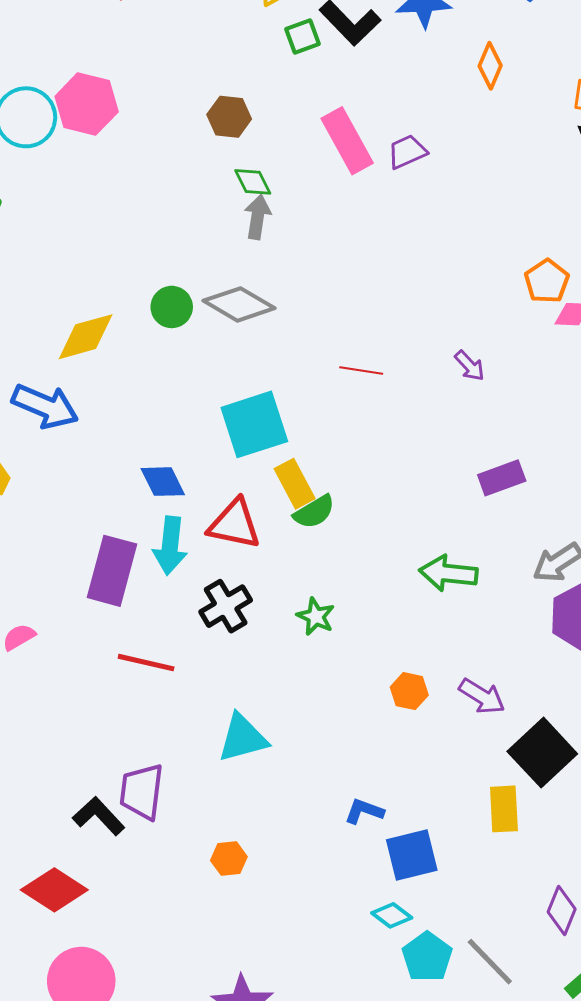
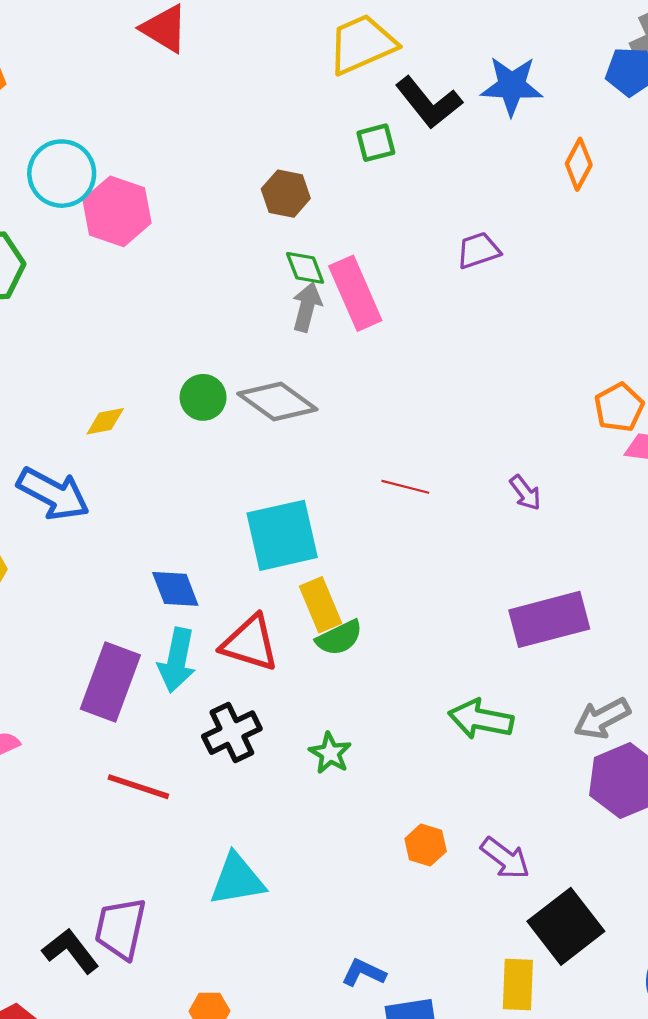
green square: (302, 36) -> (376, 143), moved
pink hexagon: (87, 104) -> (117, 211), moved
pink rectangle: (347, 141) -> (355, 293), moved
yellow diamond: (86, 337) -> (105, 421), size x0.6
purple rectangle: (502, 478) -> (549, 619), size x1.5

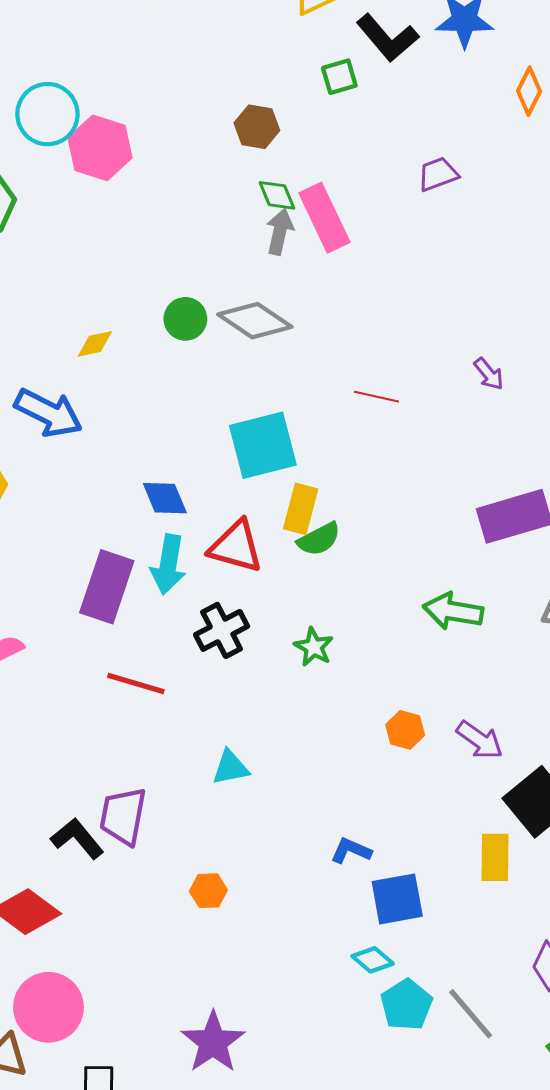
purple arrow: (525, 493) -> (489, 374), moved
yellow rectangle: (321, 605) -> (301, 509), turned 39
cyan triangle: (237, 880) -> (230, 767), size x0.7

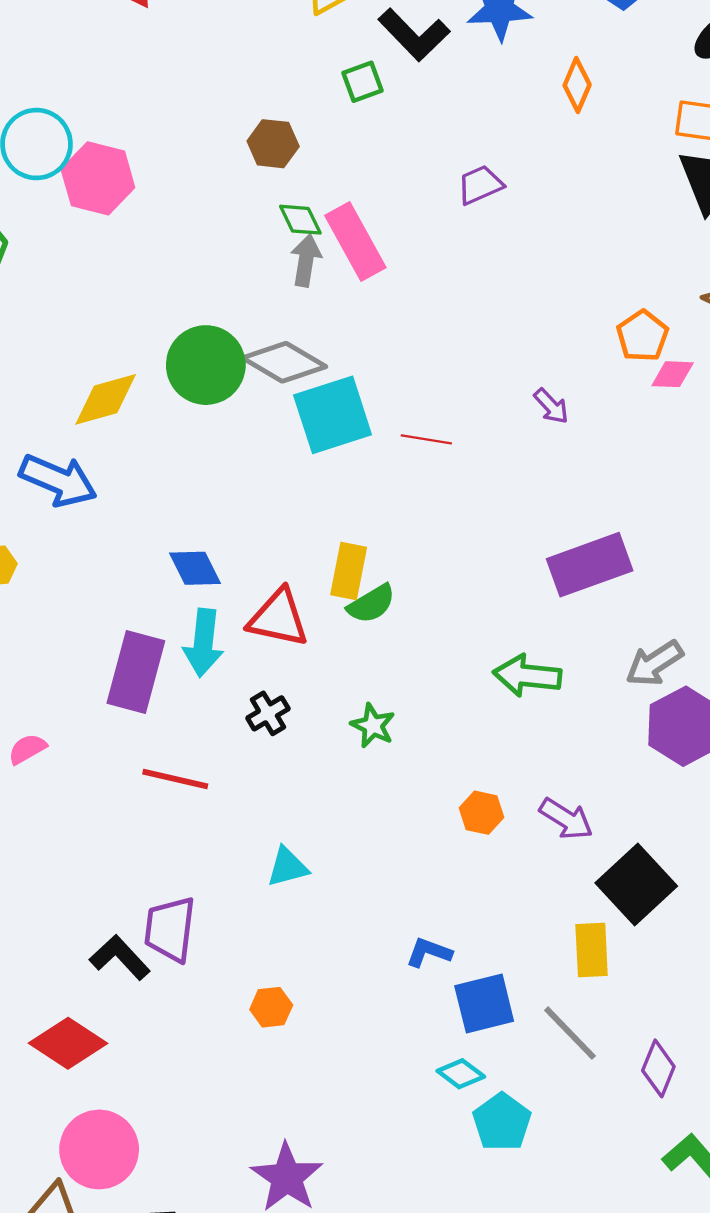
green circle: (185, 319) -> (206, 365), size x1.6
yellow diamond: (95, 344) -> (106, 399), size x1.6
cyan square: (263, 445) -> (333, 415), moved
black cross: (222, 630) -> (268, 713), size x0.7
gray line: (471, 1014) -> (570, 1033), moved

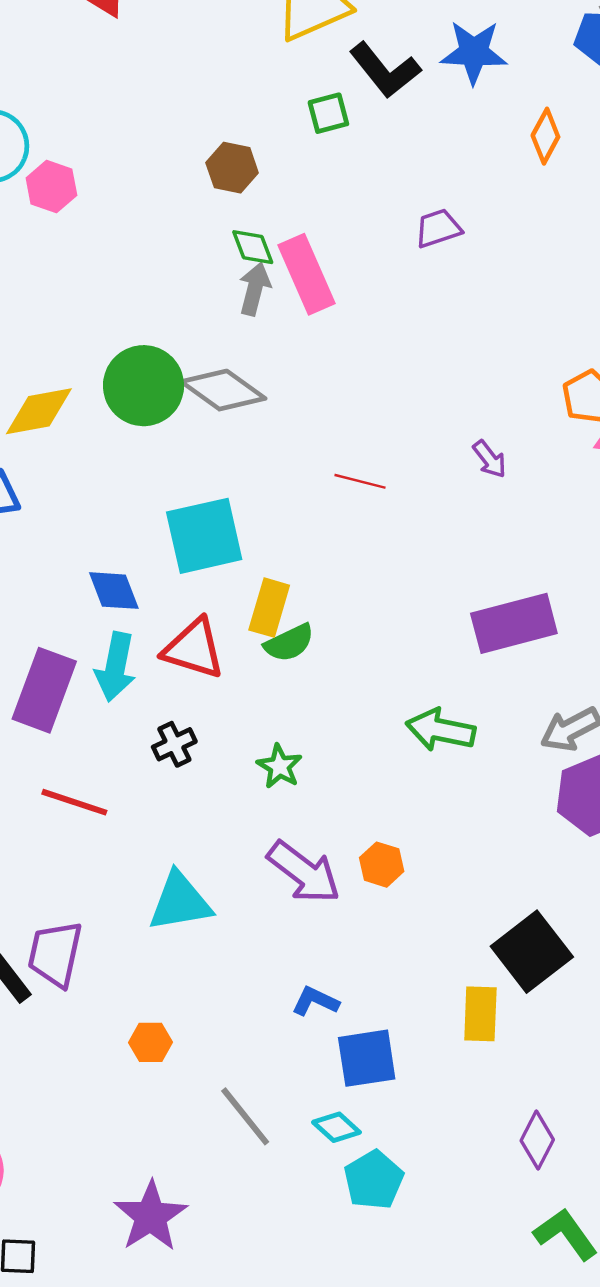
pink hexagon: (98, 178) -> (51, 187), size x0.7
cyan square: (333, 415) -> (204, 536), moved
purple arrow: (566, 819) -> (304, 872), moved, size x1.4
cyan triangle: (287, 867) -> (180, 902), size x1.5
gray line: (570, 1033) -> (245, 1116), moved

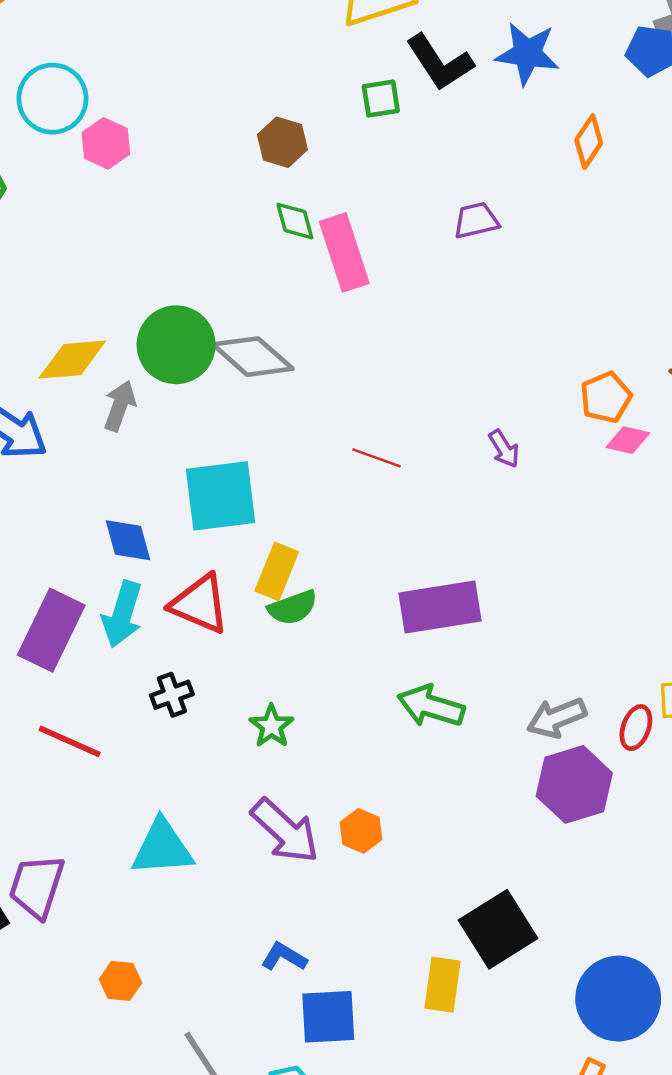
gray arrow: (255, 289) -> (120, 406), moved
purple rectangle: (514, 623) -> (440, 607), moved

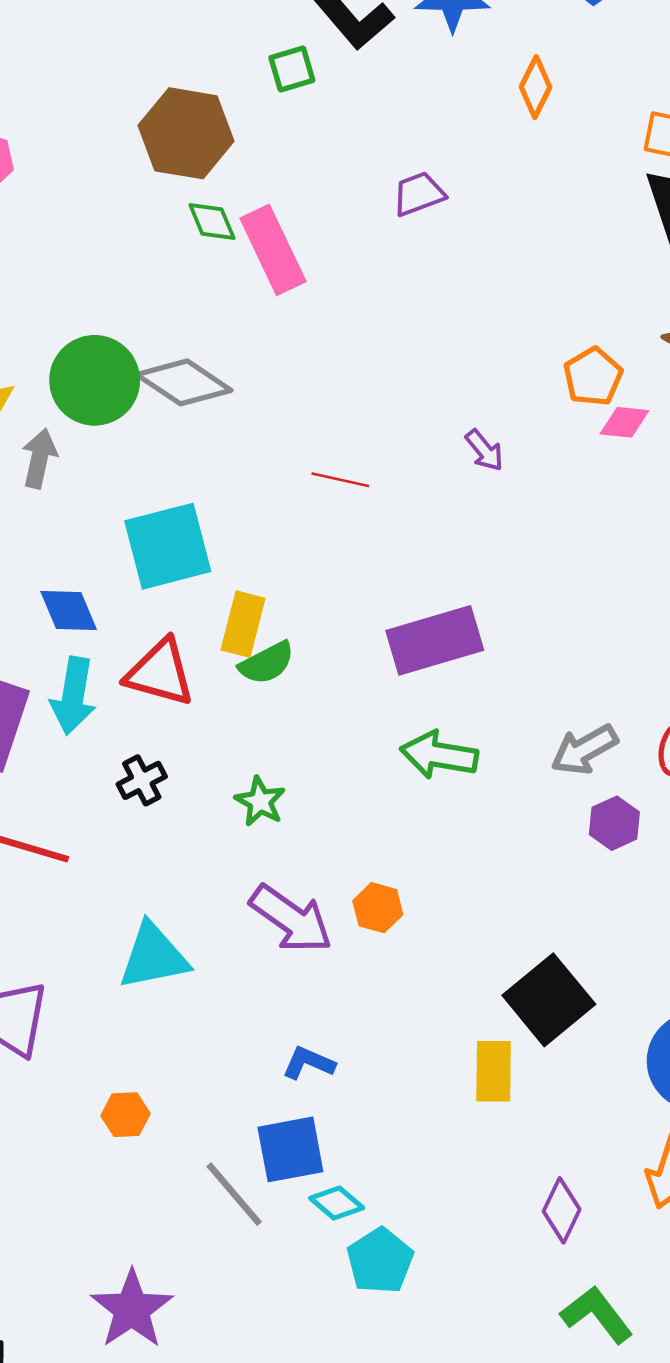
brown hexagon: (282, 142) -> (186, 133), size x1.6
purple hexagon: (574, 784) -> (614, 823), size x0.6
blue square: (328, 1017) -> (290, 1149), moved

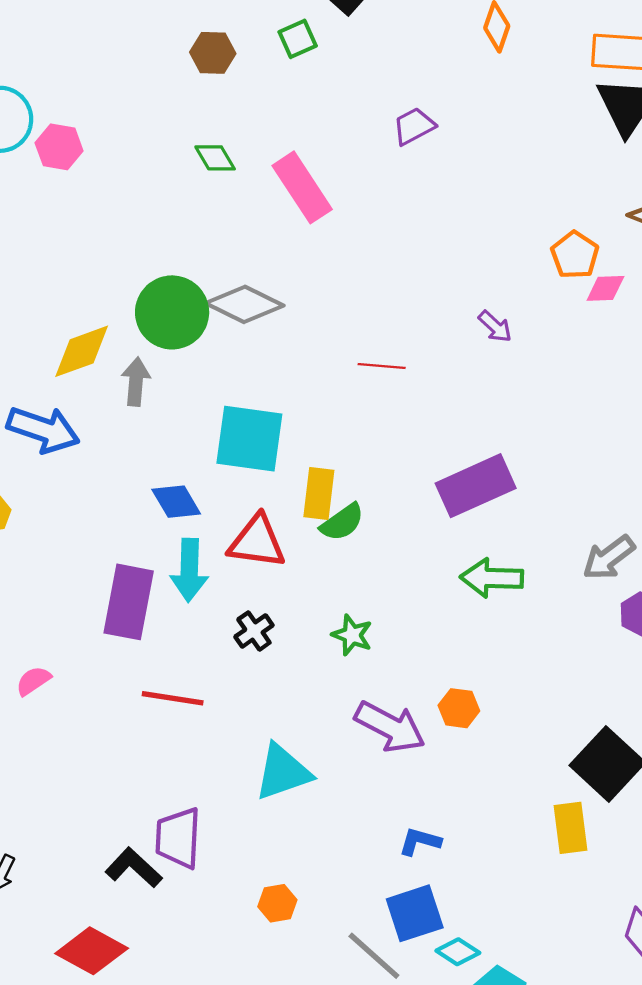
brown hexagon: (186, 133) -> (213, 53), moved, size x0.6
green diamond: (212, 221) -> (215, 158), moved
cyan square: (168, 546) -> (249, 439), turned 30

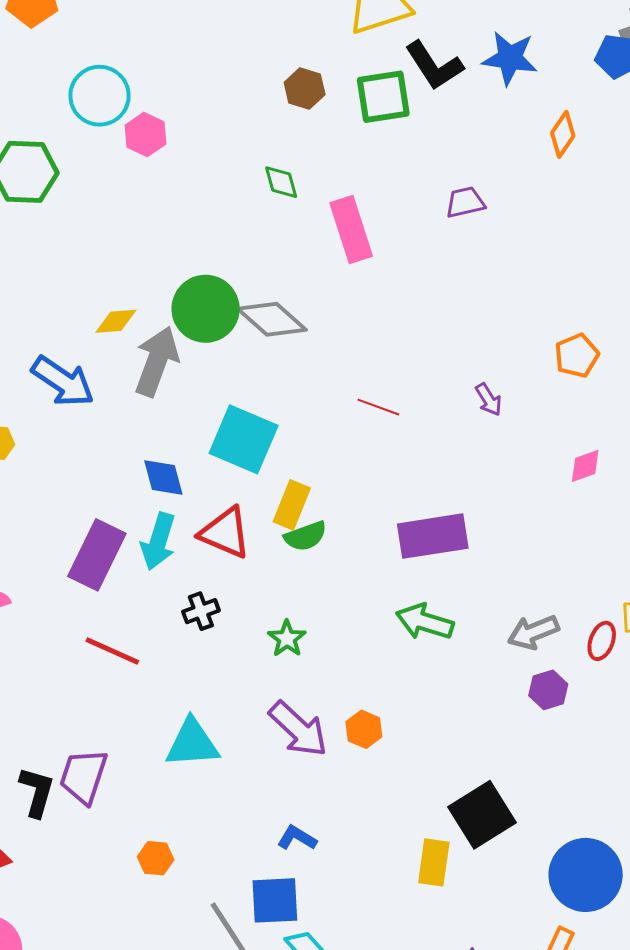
green square: (298, 39) -> (383, 97), size x1.6
pink diamond: (605, 288) -> (585, 466), moved, turned -33
yellow diamond: (82, 351) -> (116, 321), size x0.7
gray arrow: (136, 382) -> (157, 361), size x1.6
black L-shape: (134, 868) -> (37, 792), turned 48

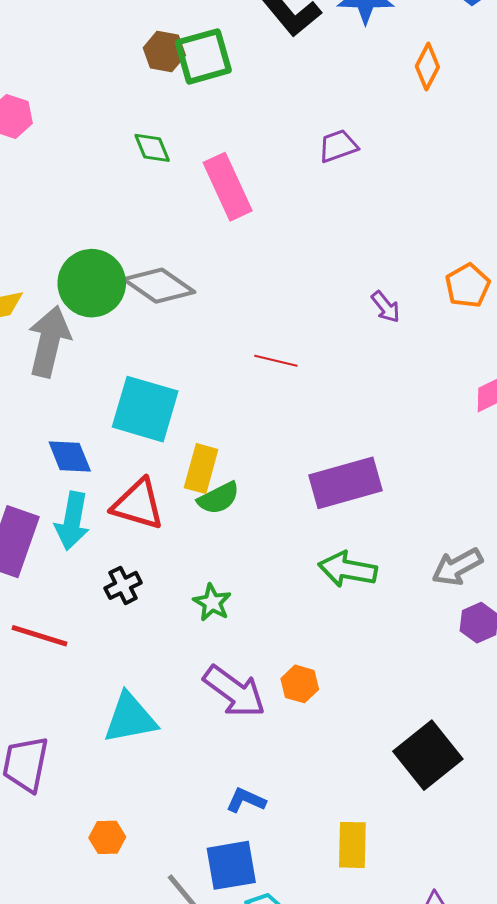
green square: (383, 97) -> (203, 56), moved
purple arrow: (489, 400) -> (386, 307), moved
yellow rectangle: (434, 862) -> (352, 845), moved

